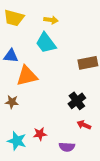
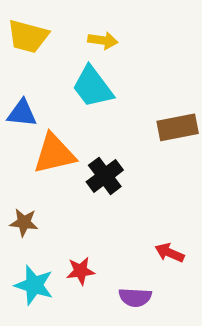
black cross: (77, 101) -> (105, 176), moved
brown star: (12, 102) -> (24, 222), moved

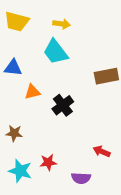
orange triangle: (54, 154) -> (32, 92), size x0.6

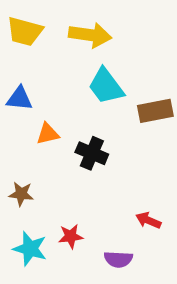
yellow arrow: (62, 24) -> (90, 35), size x1.6
cyan trapezoid: (55, 52) -> (106, 86), moved
black cross: (63, 105) -> (92, 153), turned -30

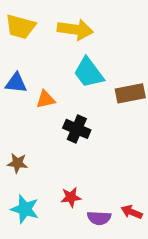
orange triangle: (48, 134) -> (46, 99), moved
red arrow: (148, 220) -> (132, 212), moved
red star: (71, 236) -> (71, 197), moved

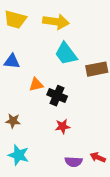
orange triangle: (46, 99) -> (36, 85), moved
red star: (71, 197) -> (63, 126), moved

